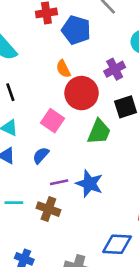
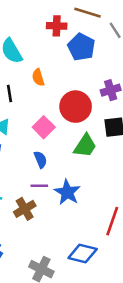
orange semicircle: (63, 69) -> (38, 77), moved
blue semicircle: (41, 155) -> (40, 160), moved, turned 105
brown cross: (48, 209) -> (25, 209), turned 30

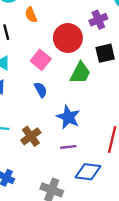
purple line: (39, 186) -> (68, 147), moved

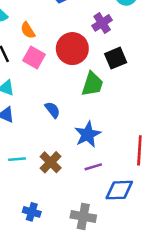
pink square: (41, 60) -> (34, 57), moved
blue star: (68, 117) -> (88, 134), turned 30

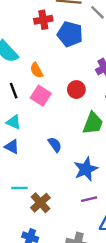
red circle: (72, 49) -> (76, 90), size x0.6
brown cross: (51, 162) -> (40, 203), moved

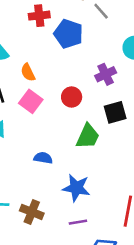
blue semicircle: (55, 145) -> (43, 158), turned -49
blue star: (86, 169) -> (76, 188), turned 30
brown cross: (40, 203) -> (32, 212), moved, turned -30

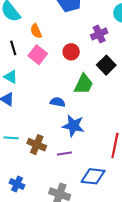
black square: (115, 112) -> (106, 65), turned -30
blue semicircle: (43, 158) -> (58, 102), moved
purple line: (78, 222) -> (64, 153), moved

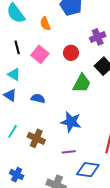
orange semicircle: (36, 31) -> (45, 24), moved
blue semicircle: (58, 102) -> (38, 98), moved
cyan line: (11, 138) -> (13, 131), turned -64
purple line: (64, 153) -> (69, 152), moved

